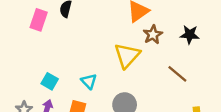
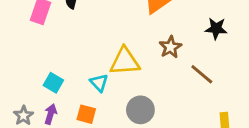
brown star: (153, 35) -> (170, 47), moved
yellow triangle: (127, 55) -> (125, 61), moved, turned 44

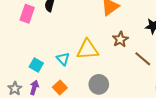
cyan triangle: (99, 83) -> (63, 59), moved
orange square: (86, 114) -> (60, 87), turned 32

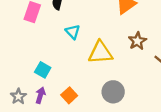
cyan triangle: (63, 59) -> (73, 32), moved

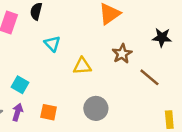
yellow triangle: (100, 53) -> (82, 66), size x0.7
orange square: (69, 95) -> (49, 112), turned -35

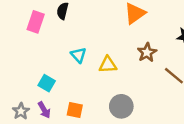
cyan triangle: (52, 44) -> (78, 55), moved
purple arrow: (17, 112) -> (44, 110), turned 133

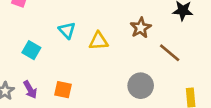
cyan square: (47, 83) -> (31, 50), moved
gray circle: (121, 106) -> (141, 86), moved

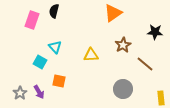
cyan triangle: (67, 30) -> (55, 47), moved
orange square: (63, 90) -> (59, 81), moved

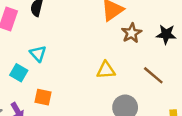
brown star: (123, 45) -> (132, 33), moved
yellow triangle: (91, 55) -> (106, 70), moved

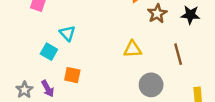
brown line: (153, 75) -> (178, 54), turned 35

